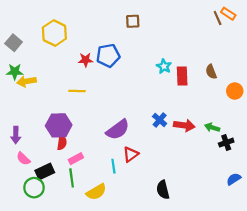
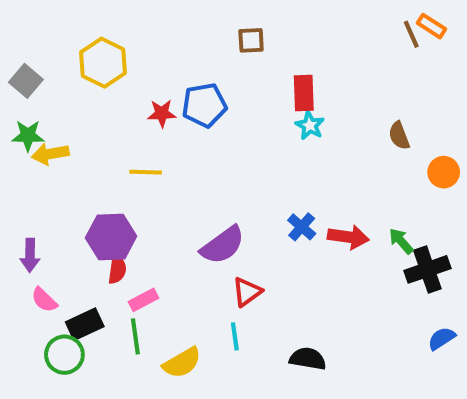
red rectangle: (182, 76) -> (304, 93), moved
green arrow: (212, 128) -> (401, 241), turned 32
black cross: (226, 143) -> (427, 269), size x1.5
cyan line: (113, 166) -> (235, 336), moved
black semicircle: (163, 190) -> (308, 359), turned 114

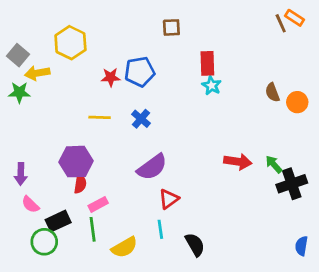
yellow arrow: (50, 154) -> (37, 73), moved
orange circle: (444, 172) -> (297, 102), moved
blue cross: (302, 227) -> (141, 119), moved
blue semicircle: (442, 338) -> (301, 246), moved, turned -48
black semicircle: (308, 359) -> (195, 245), moved, turned 50

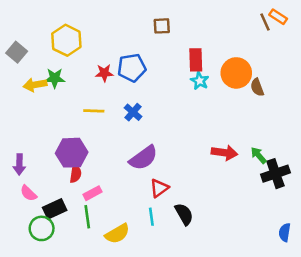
yellow arrow: (37, 73) -> (35, 85), moved
green star: (19, 92) -> (55, 78), moved
orange circle: (297, 102) -> (236, 73), moved, size x1.5
black semicircle: (195, 245) -> (184, 214), moved

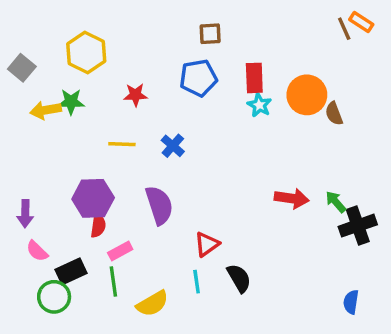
blue pentagon: (132, 68) -> (198, 78), moved
purple semicircle: (143, 158) -> (159, 205), moved, turned -72
blue semicircle: (285, 232) -> (351, 302), moved

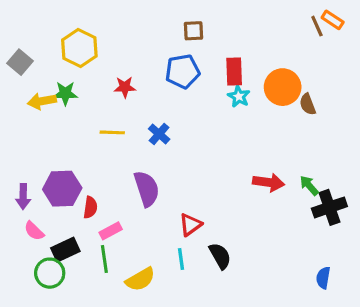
purple hexagon: (93, 198) -> (62, 189), moved

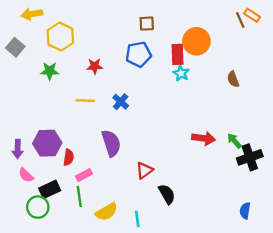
orange circle: (283, 87) -> (196, 41), moved
yellow arrow: (42, 101) -> (32, 14), moved
cyan line: (181, 259) -> (137, 219), moved

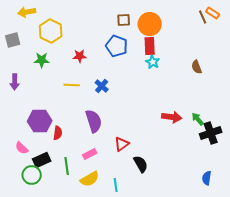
orange circle: (196, 41) -> (150, 24), moved
gray square: (15, 47) -> (13, 40), turned 35
blue pentagon: (138, 54) -> (117, 46), turned 30
purple arrow: (18, 149) -> (15, 82), moved
pink rectangle: (84, 175) -> (90, 154), moved

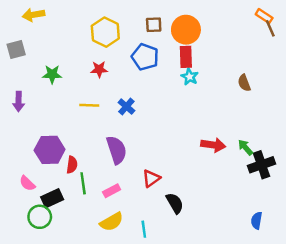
brown line: (203, 17) -> (270, 28), moved
yellow hexagon: (51, 31) -> (105, 32), moved
green line: (67, 166) -> (83, 183), moved

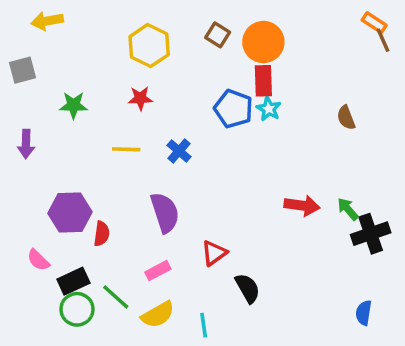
brown square: (154, 25) -> (218, 35), turned 35
blue pentagon: (145, 57) -> (234, 109), moved
green line: (83, 183) -> (116, 297), moved, turned -40
green circle: (40, 217) -> (77, 309), moved

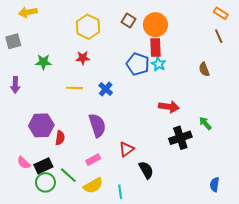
brown line: (383, 40) -> (219, 36), moved
red arrow: (302, 206) -> (169, 107), moved
black cross: (371, 234) -> (180, 138), moved
pink semicircle: (38, 260) -> (24, 163), moved

